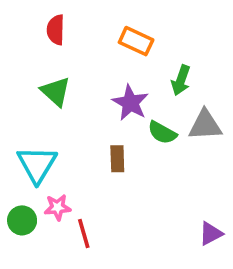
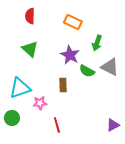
gray triangle: (205, 125) -> (110, 67), turned 30
cyan triangle: (37, 164) -> (20, 88), turned 40
pink star: (58, 207) -> (40, 103), moved
red line: (84, 234) -> (57, 125), moved

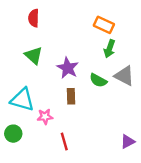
orange rectangle: (73, 22) -> (104, 25), moved
purple star: (70, 55) -> (68, 68), moved
cyan triangle: (20, 88) -> (22, 100), turned 35

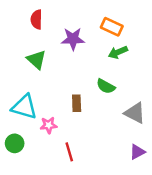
green arrow: (110, 49) -> (118, 52), turned 48
purple star: (68, 68) -> (73, 39), moved, turned -30
gray triangle: (124, 76) -> (135, 113), moved

